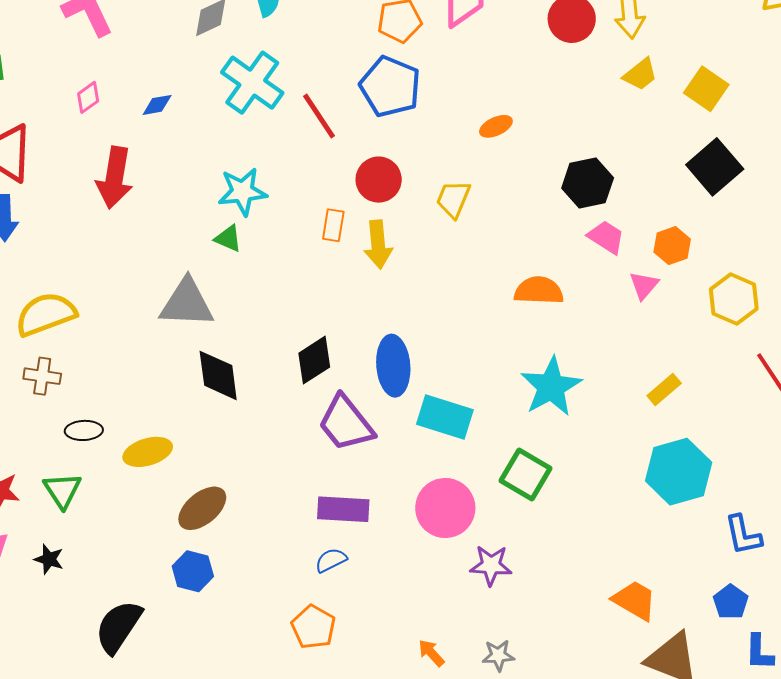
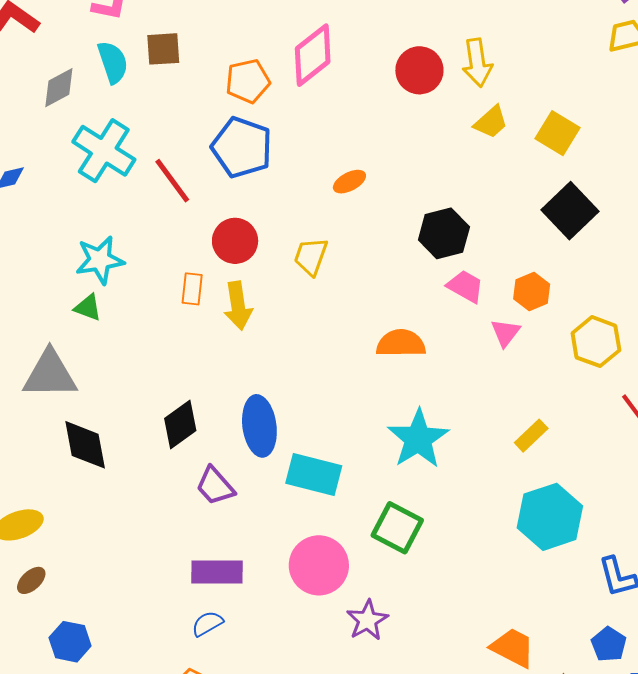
purple trapezoid: (346, 423) -> (215, 486), size x0.7
brown ellipse: (202, 508) -> (31, 580), moved, size x0.6
purple star: (491, 565) -> (367, 620), turned -30

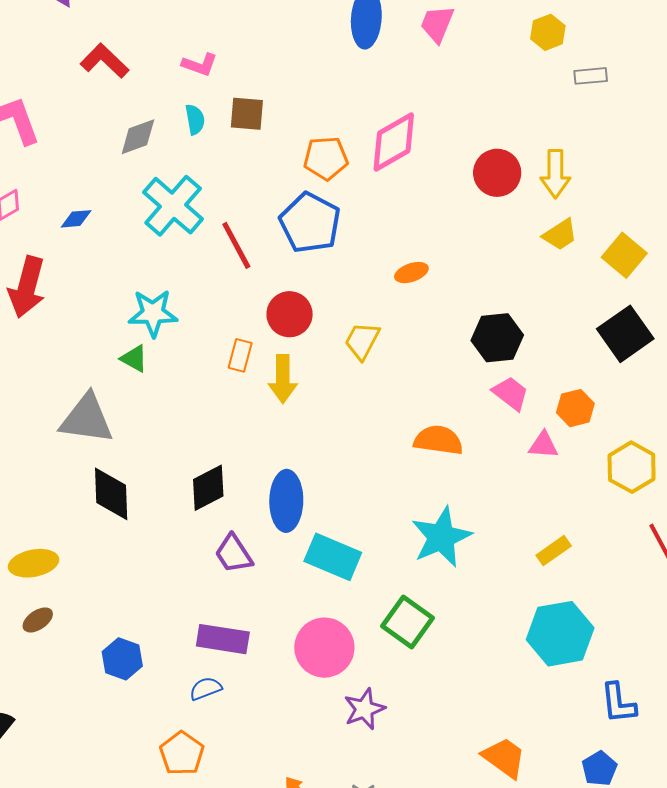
cyan semicircle: (113, 62) -> (195, 119), size x0.7
pink triangle: (505, 333) -> (543, 445), turned 48
blue hexagon: (70, 642) -> (122, 659), moved

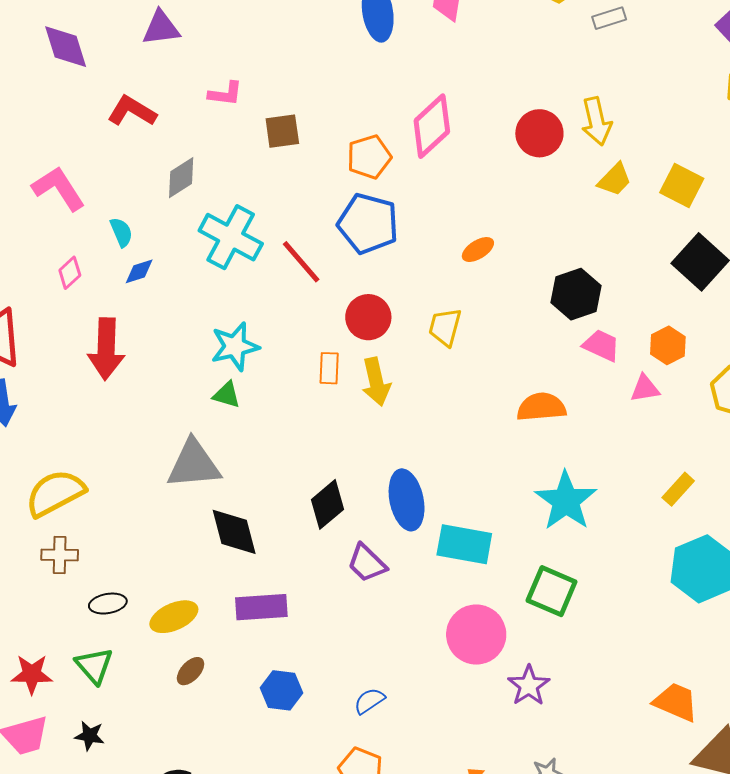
cyan semicircle: (195, 119) -> (121, 232), moved
purple rectangle: (223, 639) -> (261, 607), moved

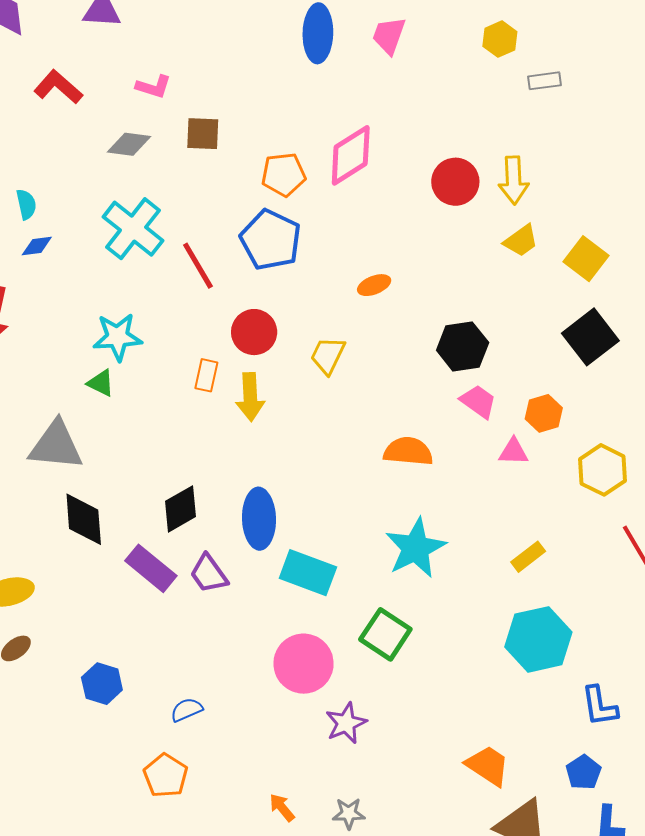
gray diamond: (181, 178) -> (129, 144), moved, turned 30
purple rectangle: (261, 607) -> (151, 568), moved, turned 33

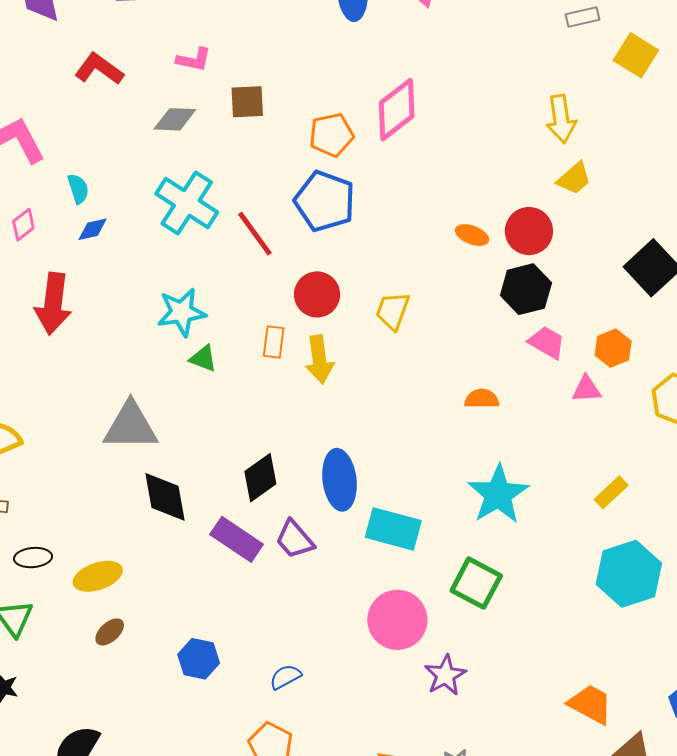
red circle: (455, 182) -> (529, 231), moved
yellow square: (586, 259) -> (636, 55), moved
orange ellipse: (374, 285) -> (472, 235), moved, turned 48
green triangle: (101, 383) -> (203, 358), moved
orange semicircle: (408, 451) -> (482, 399), size x0.7

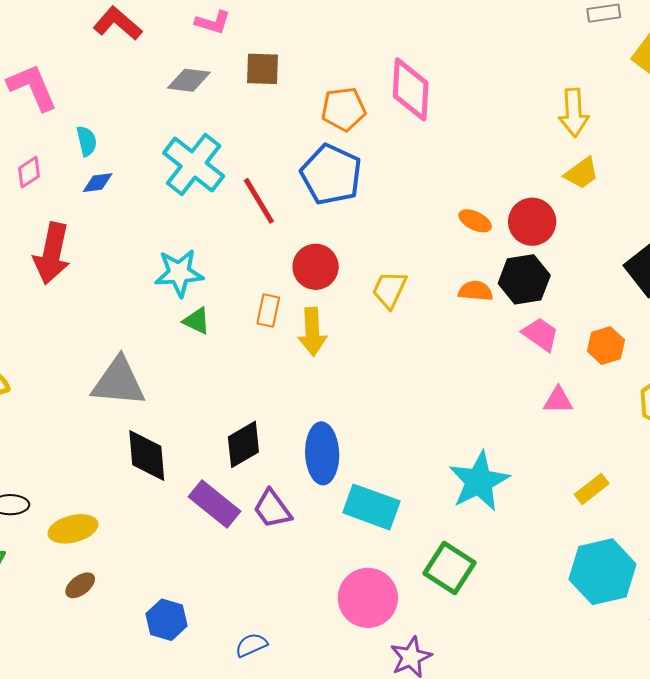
pink diamond: (397, 110) -> (411, 89), turned -54
pink triangle: (586, 389) -> (558, 400), moved
orange semicircle: (482, 399) -> (476, 291), moved

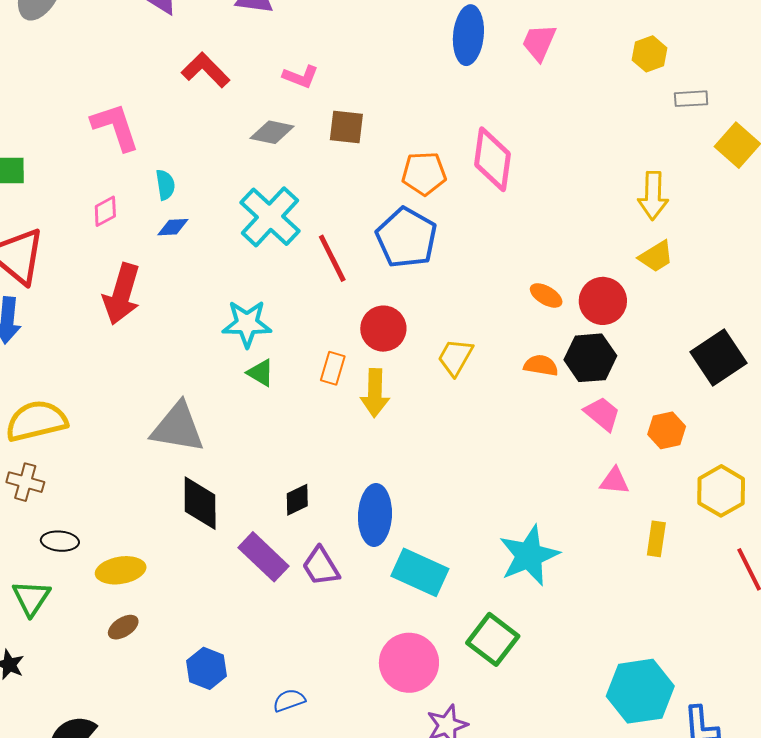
black diamond: (243, 444) -> (297, 500), size x0.7
yellow rectangle: (592, 489) -> (656, 539), moved, turned -48
cyan hexagon: (603, 572) -> (640, 691), moved

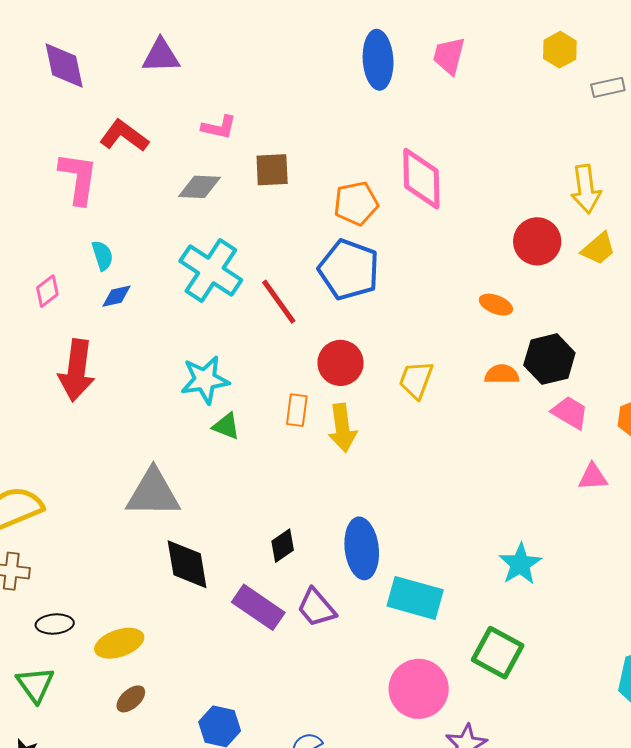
pink L-shape: (115, 127) -> (78, 178), moved, turned 36
red circle: (603, 301) -> (537, 241), moved
cyan star: (529, 555) -> (520, 564), size x0.7

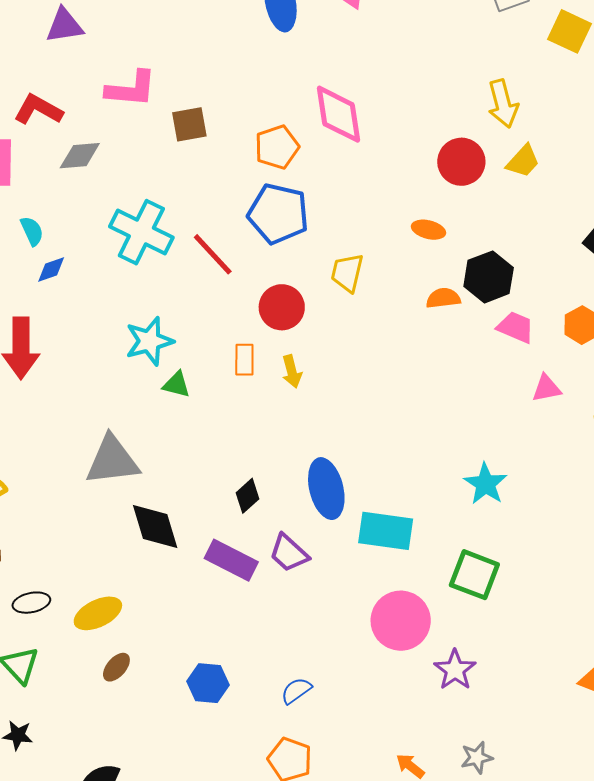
pink L-shape: (219, 127) -> (131, 89), size x1.5
gray diamond: (200, 187) -> (80, 156), moved
yellow trapezoid: (416, 380) -> (347, 273), moved
yellow arrow: (342, 428) -> (292, 371), size x0.7

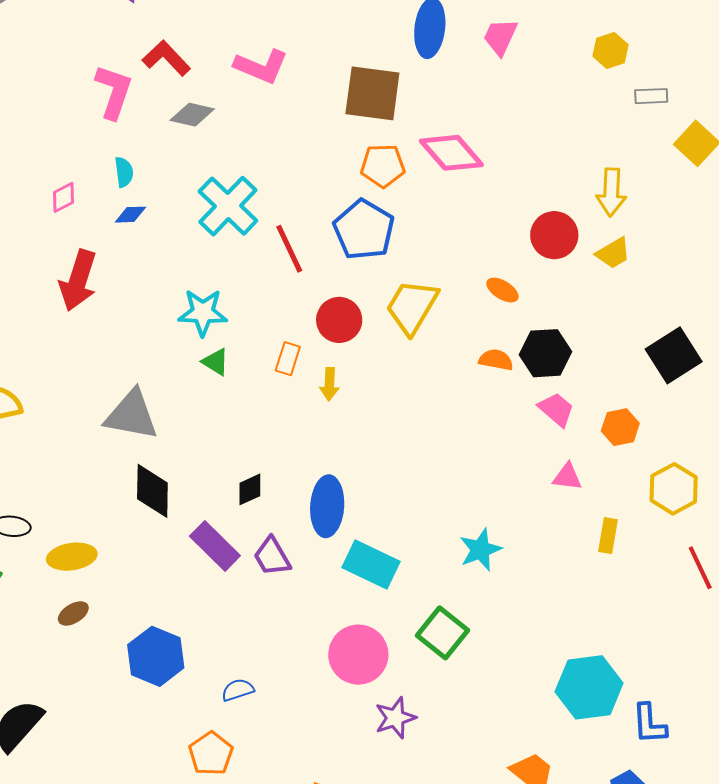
pink diamond: (339, 114) -> (451, 153), turned -50
brown square: (189, 124) -> (372, 93), moved, size x1.6
yellow trapezoid: (347, 273) -> (412, 307), size x1.5
blue hexagon: (208, 683) -> (156, 656), size x1.4

